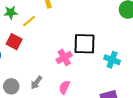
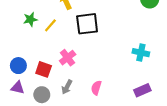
red square: (14, 42) -> (44, 69), moved
black square: (84, 44) -> (87, 24), moved
pink cross: (64, 58) -> (68, 58), moved

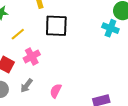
yellow line: (50, 25) -> (18, 34), moved
cyan cross: (141, 53) -> (110, 28), moved

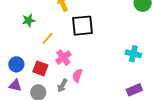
cyan cross: (110, 28) -> (133, 54), moved
pink semicircle: (56, 91) -> (77, 76), moved

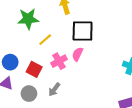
green star: (29, 20) -> (28, 19), size x1.5
pink semicircle: (77, 76) -> (78, 54), moved

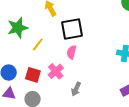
pink cross: (59, 61) -> (56, 71), moved
gray arrow: (54, 90) -> (76, 89), moved

